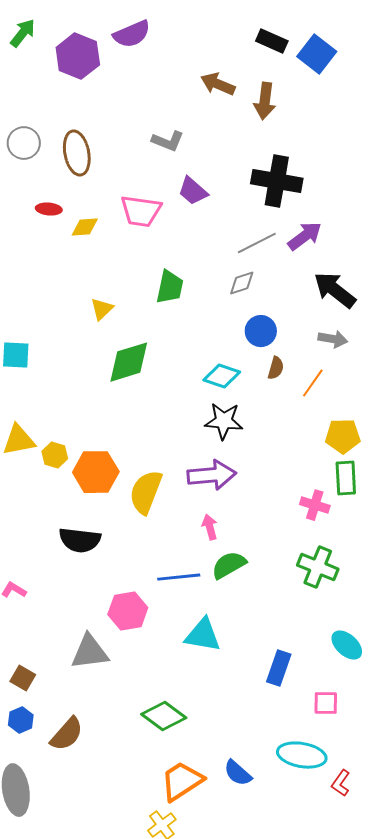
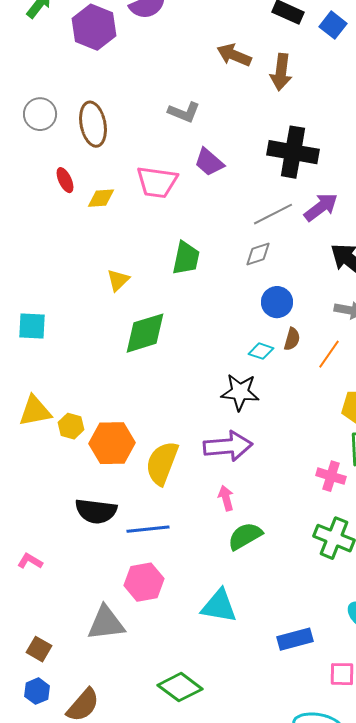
blue square: (317, 54) -> (333, 25), size x0.7
red ellipse: (49, 209) -> (65, 180), turned 60
cyan diamond: (222, 376) -> (261, 351), moved, size x0.7
blue line: (179, 577) -> (148, 529), moved
blue rectangle: (279, 668) -> (295, 639), turned 56

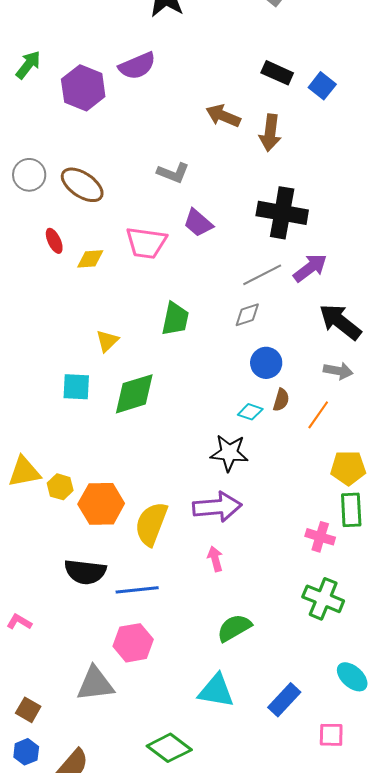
brown ellipse: (93, 124) -> (82, 185), turned -45
cyan square: (32, 326) -> (76, 387), moved
green semicircle: (245, 536) -> (234, 628), moved
cyan triangle: (219, 606) -> (216, 691), moved
blue rectangle: (295, 639) -> (284, 700), turned -32

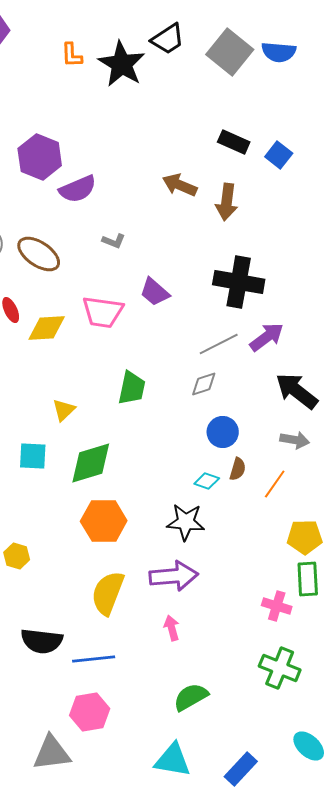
purple semicircle: (137, 66) -> (78, 189), moved
gray L-shape: (173, 173) -> (114, 241), moved, size x0.7
yellow diamond: (90, 259) -> (47, 328), size x1.4
orange hexagon: (101, 504) -> (104, 521), moved

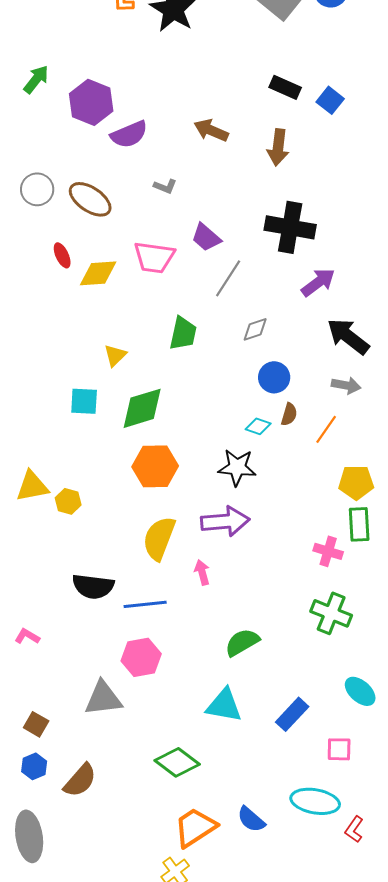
brown arrow: (180, 185) -> (211, 130), moved
gray line: (219, 344) -> (228, 278), moved, turned -30
pink arrow: (172, 628) -> (202, 572), moved

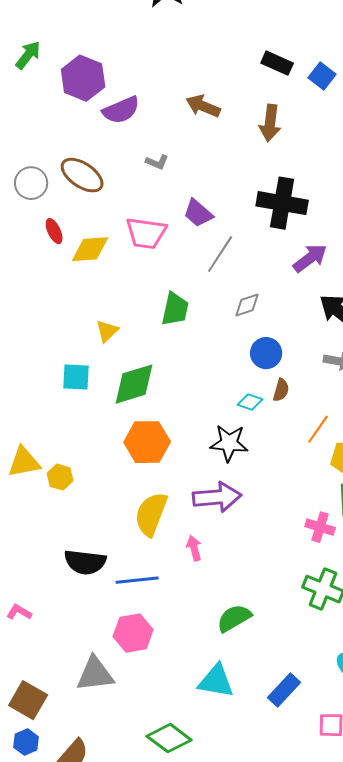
gray circle: (37, 189) -> (31, 183), moved
orange line: (326, 429) -> (318, 429), moved
brown square: (36, 724) -> (28, 700), size x1.5

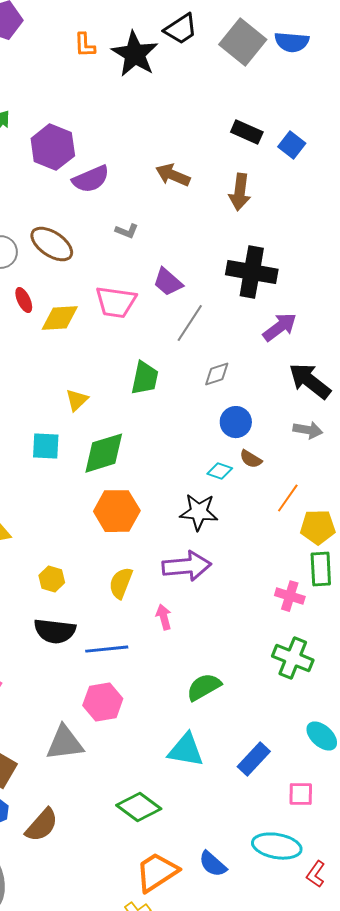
brown semicircle: (281, 390) -> (251, 459), turned 105
yellow hexagon: (60, 477) -> (52, 579), moved
yellow semicircle: (151, 514) -> (121, 583), size x0.7

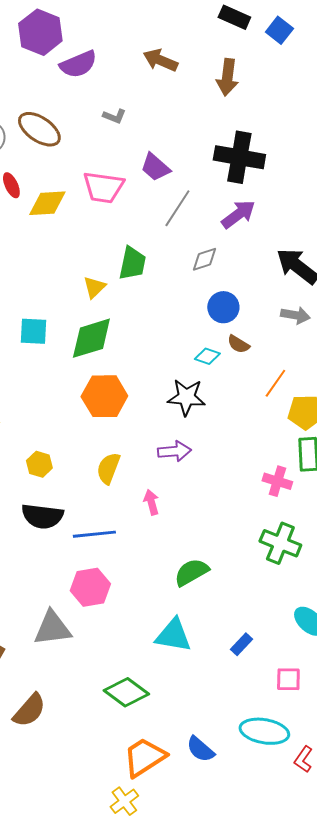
purple arrow: (280, 327) -> (238, 214), moved
yellow triangle: (77, 400) -> (94, 287), moved
purple arrow: (187, 566) -> (174, 451), size x0.7
blue rectangle: (254, 759) -> (241, 644), size x0.7

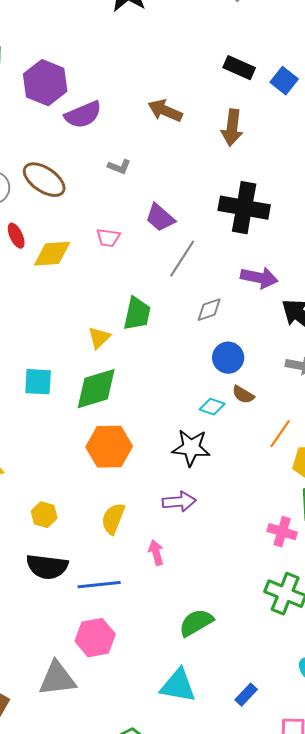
pink trapezoid: (103, 187) -> (108, 238), size x0.6
purple arrow: (238, 214) -> (259, 278), moved, turned 48

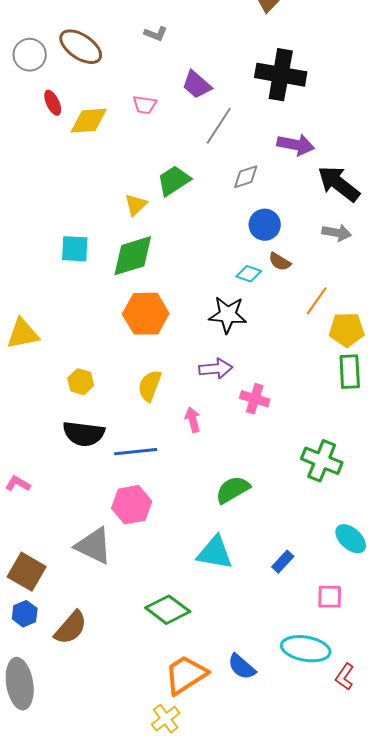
green trapezoid: (137, 314) -> (174, 181), turned -135
pink cross: (282, 532) -> (255, 399), moved
gray triangle: (57, 679) -> (94, 546), turned 33

